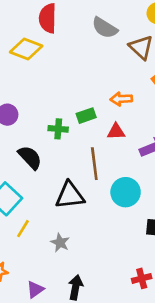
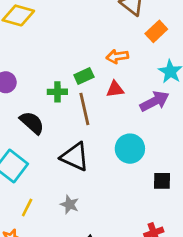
brown line: (94, 164) -> (84, 109), moved
black triangle: (70, 195) -> (75, 157), turned 36
yellow line: (23, 229) -> (27, 208), moved

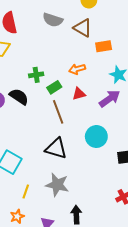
orange rectangle: (156, 31) -> (104, 46), turned 42
green cross: (57, 92) -> (36, 75), moved
black semicircle: (32, 123) -> (19, 97), moved
gray star: (70, 205) -> (57, 185), size x1.6

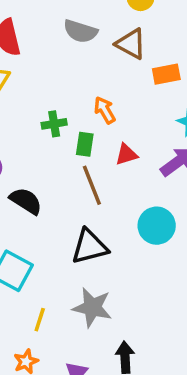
orange arrow: (77, 69) -> (105, 110), moved, turned 77
green rectangle: (54, 87) -> (85, 144), turned -48
black semicircle: (19, 97) -> (26, 201), moved
black triangle: (56, 148) -> (90, 247), turned -30

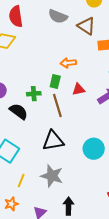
orange arrow: (105, 110) -> (68, 63), turned -70
green cross: (54, 124) -> (34, 94), moved
cyan circle: (157, 226) -> (94, 149), moved

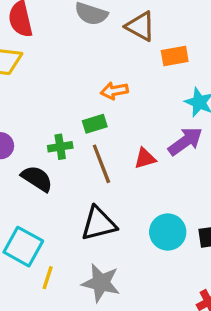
green rectangle: (55, 82) -> (95, 124), turned 64
red triangle: (79, 89) -> (145, 158), moved
yellow line: (21, 180) -> (48, 278), moved

